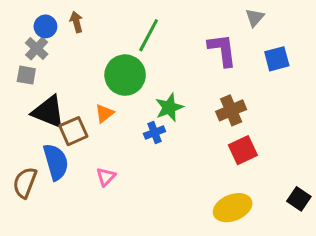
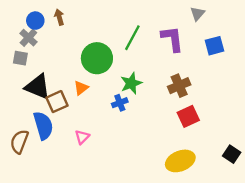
green line: (149, 35) -> (132, 38), moved

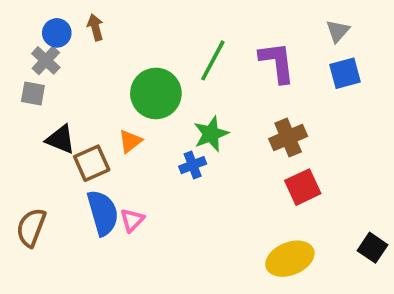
gray triangle: (197, 14) -> (338, 31), moved
black triangle: (38, 87) -> (60, 139), size x0.7
blue semicircle: (43, 126) -> (103, 213), moved

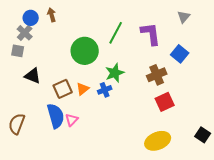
blue square: (345, 73) -> (180, 54), moved, turned -36
orange triangle: (130, 141) -> (83, 89), moved
brown square: (92, 163) -> (63, 89), moved

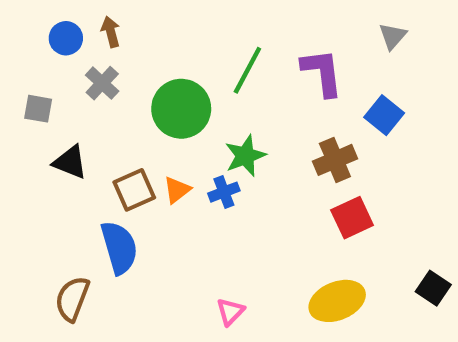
gray cross: (25, 33) -> (102, 83), moved
pink triangle: (72, 120) -> (230, 312), moved
brown semicircle: (17, 124) -> (72, 299), moved

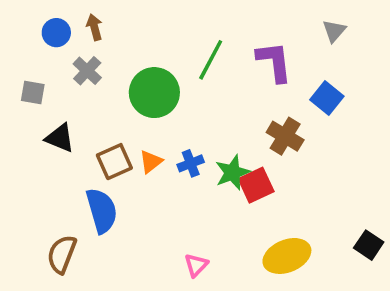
green star: (245, 156) -> (232, 172), moved
brown cross: (335, 160) -> (285, 136), turned -36
red square: (352, 218) -> (256, 185), moved

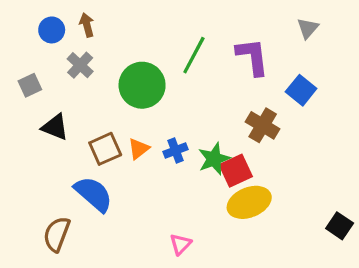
gray square: (33, 93) -> (30, 85), turned -35
blue semicircle: (102, 211) -> (94, 194), turned -33
yellow ellipse: (287, 256) -> (249, 202), moved

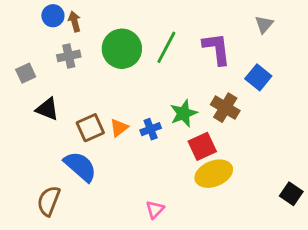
blue circle: (52, 30) -> (53, 16), moved
gray cross: (80, 65) -> (69, 56), turned 35
green circle: (142, 85) -> (122, 49), moved
green star: (214, 159) -> (184, 113), moved

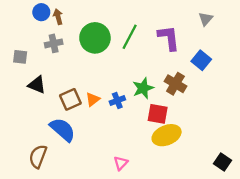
gray square: (26, 73) -> (20, 57), turned 32
red square: (202, 146) -> (158, 114), turned 35
black square: (291, 194) -> (222, 162), moved

